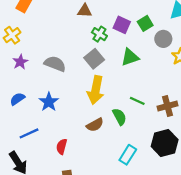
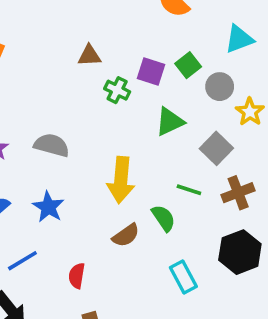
gray square: (94, 59) -> (216, 148), moved
cyan rectangle: (128, 155) -> (183, 277), turned -54

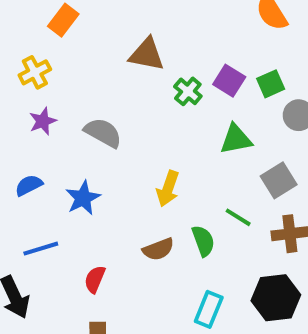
brown triangle: (89, 56) -> (147, 54), moved, size x1.4
yellow arrow: (121, 180) -> (168, 189), size x0.7
cyan rectangle: (183, 277) -> (209, 309), turned 36

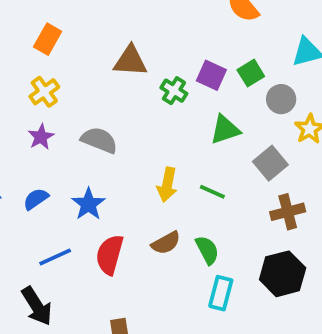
yellow cross: (35, 72) -> (44, 92), moved
green line: (238, 217) -> (212, 192), moved
green semicircle: (203, 241) -> (207, 250), moved
red semicircle: (95, 279) -> (110, 255), moved, size x1.5

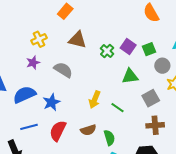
orange rectangle: (48, 39) -> (65, 11), moved
brown triangle: (130, 61) -> (78, 40), moved
blue semicircle: (36, 199) -> (24, 95), size x1.6

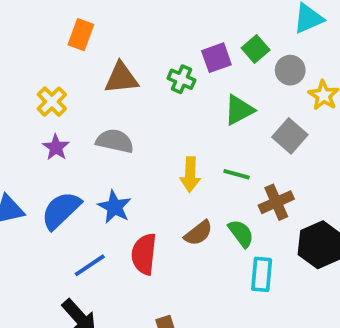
purple square: (128, 47) -> (216, 58), turned -35
brown cross: (155, 125) -> (276, 202), moved

